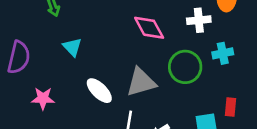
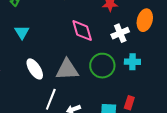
white cross: (199, 20) -> (120, 33), turned -30

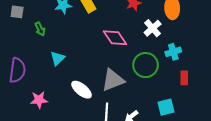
cyan triangle: (22, 32) -> (58, 58), turned 35
red rectangle: (129, 103) -> (184, 78), moved

